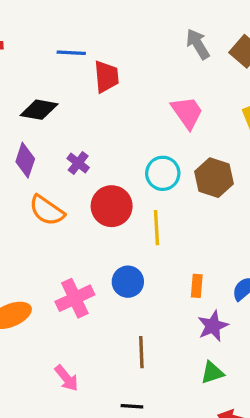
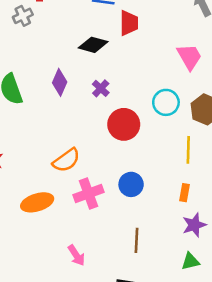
black diamond: (39, 110) -> (93, 45), moved
orange semicircle: (47, 210) -> (66, 160), moved, turned -76
yellow line: (157, 228) -> (188, 150), moved

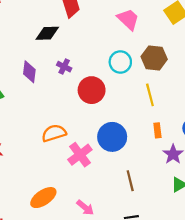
orange semicircle: (66, 160) -> (54, 133), turned -145
blue circle: (131, 184) -> (112, 137), size x1.4
orange ellipse: (37, 202) -> (43, 198), moved

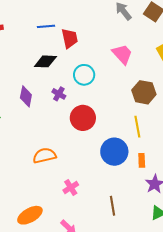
cyan circle: (120, 62) -> (84, 75), moved
blue circle: (112, 137) -> (114, 152), moved
pink cross: (80, 155) -> (71, 187), moved, size x0.7

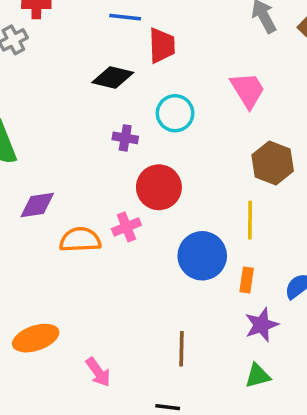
purple cross: (59, 94) -> (125, 138), turned -32
purple diamond: (26, 96) -> (37, 205), moved, turned 60
pink cross: (71, 187) -> (126, 227), moved

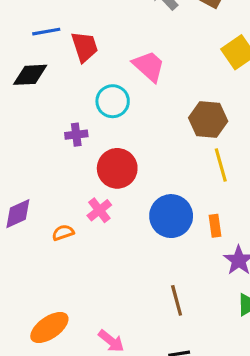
black diamond: (113, 77) -> (30, 75), moved
pink trapezoid: (248, 90) -> (149, 66), moved
yellow line: (250, 220) -> (221, 165), moved
orange semicircle: (80, 240) -> (63, 233), size x0.6

